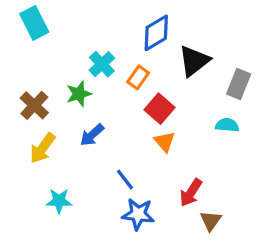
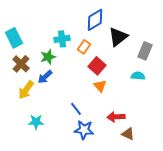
cyan rectangle: (34, 23) -> (14, 38), moved
cyan cross: (102, 64) -> (62, 39), turned 35
blue arrow: (92, 135) -> (45, 77), moved
red arrow: (191, 193) -> (116, 117), turned 54
brown triangle: (211, 221) -> (128, 134), turned -40

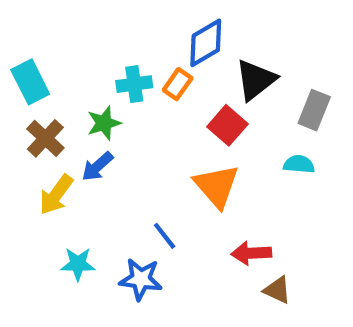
orange rectangle: (84, 47) -> (178, 84), moved
red square: (97, 66) -> (227, 125), moved
orange triangle: (100, 86) -> (217, 186), size x1.6
blue star: (84, 130) -> (141, 279), moved

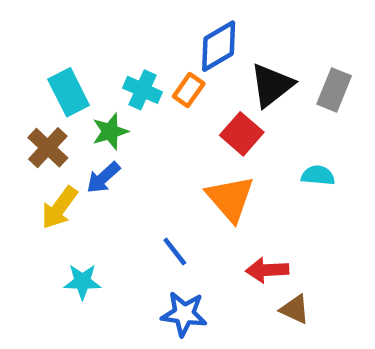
cyan rectangle: (30, 82) -> (69, 92), moved
cyan cross: (134, 84) -> (142, 90), turned 32
gray rectangle: (314, 110) -> (334, 90), moved
blue star: (141, 279) -> (184, 314), moved

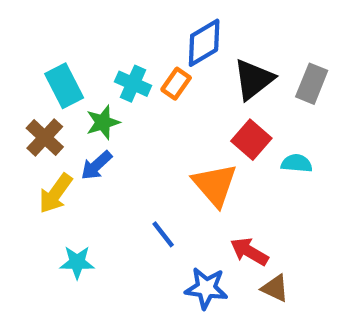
red square: (242, 134) -> (251, 140), moved
red arrow: (267, 270) -> (249, 252), turned 33
blue star: (184, 314) -> (206, 288), moved

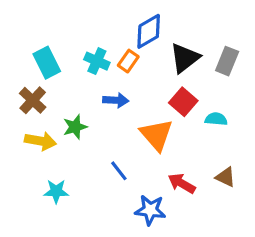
green star: (103, 122) -> (75, 127), moved
blue arrow: (96, 165) -> (116, 100), moved, turned -135
yellow arrow: (56, 193) -> (40, 141), turned -116
brown triangle: (275, 288) -> (226, 177), moved

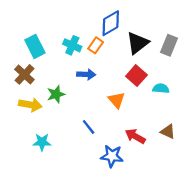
orange triangle: (157, 135) -> (117, 100), size x0.7

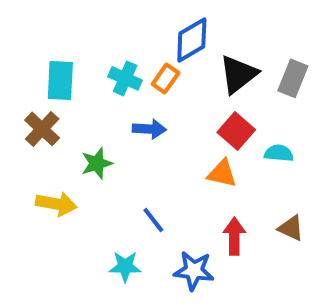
cyan rectangle: (35, 46) -> (60, 80), turned 30
orange triangle: (117, 100) -> (222, 173), moved, turned -36
yellow arrow: (30, 105) -> (56, 204), moved
red arrow: (135, 136) -> (234, 236), turned 60
cyan star: (42, 142) -> (125, 267), moved

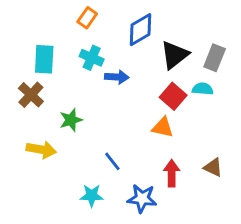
orange rectangle: (166, 78) -> (87, 18), moved
blue arrow: (149, 129) -> (117, 77), moved
cyan semicircle: (279, 153) -> (203, 89), moved

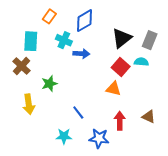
orange rectangle: (87, 18) -> (49, 16), moved
blue diamond: (140, 30) -> (85, 21), moved
yellow arrow: (41, 150) -> (29, 104), turned 72

